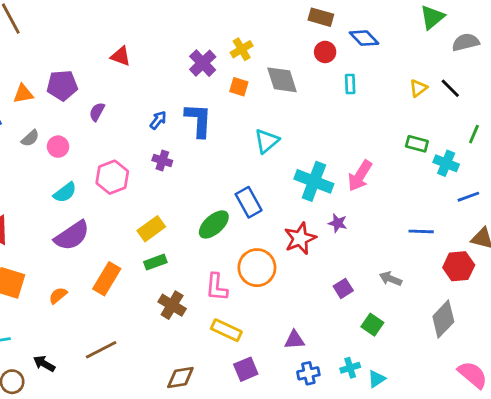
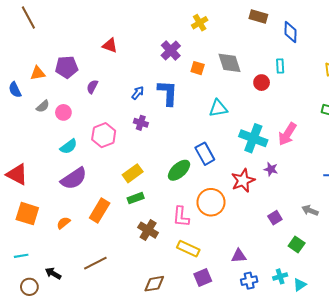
blue diamond: (364, 38) -> (290, 32), turned 45
yellow cross: (242, 49) -> (200, 23), moved
red circle: (325, 52) -> (262, 83), moved
cyan triangle: (267, 141) -> (218, 108), turned 30

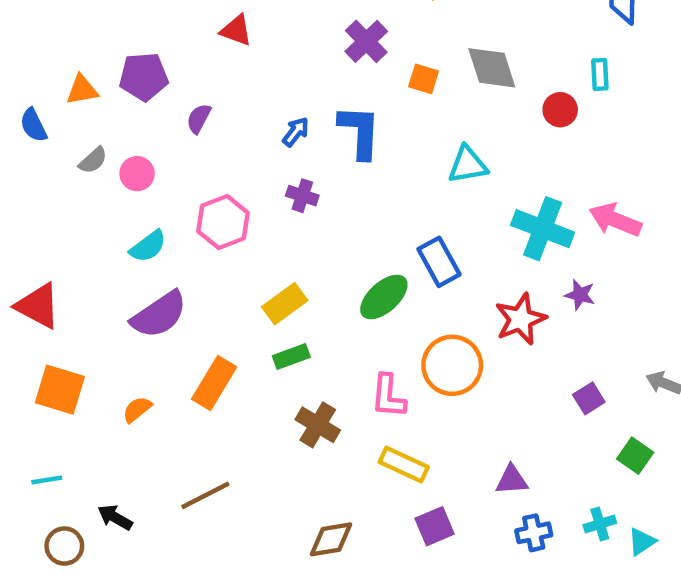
pink arrow: (287, 134) -> (615, 220), turned 80

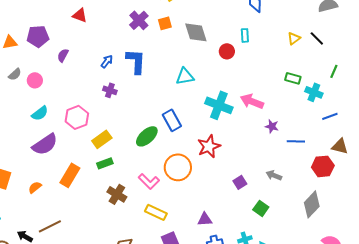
orange square: (424, 79) -> (165, 23), moved, turned -32
pink hexagon: (223, 222) -> (77, 117), moved
purple star: (580, 295) -> (272, 126), moved
pink L-shape: (388, 396) -> (149, 181), turned -50
brown line: (205, 495) -> (50, 226), moved

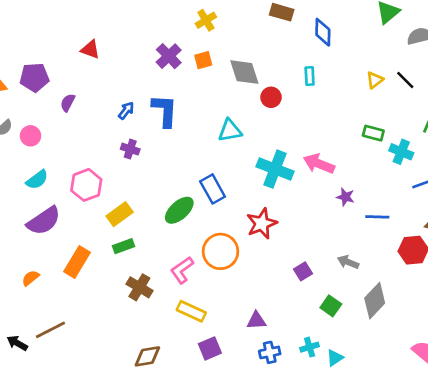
red circle: (227, 51) -> (271, 97), moved
pink L-shape: (149, 181) -> (182, 270), turned 100
gray diamond: (312, 204) -> (375, 301), moved

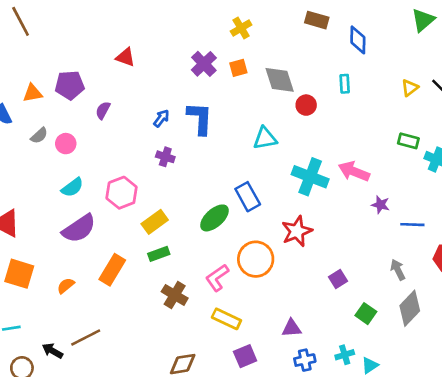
gray arrow: (348, 262) -> (398, 270), moved, turned 42

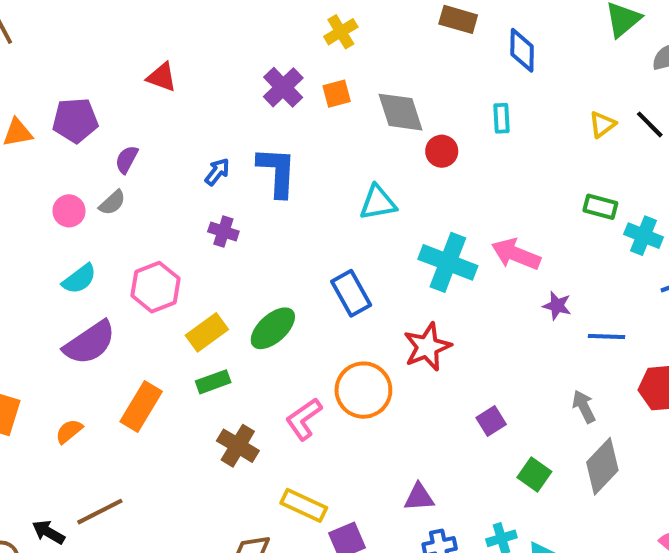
gray semicircle: (39, 136) -> (112, 203), moved
green ellipse: (214, 218) -> (273, 328), moved
yellow rectangle: (226, 319) -> (304, 505), moved

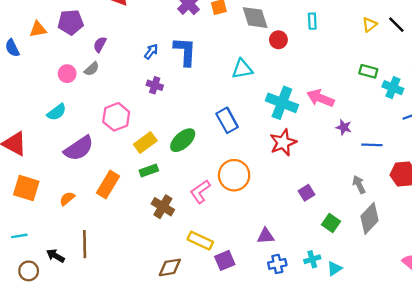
cyan semicircle: (79, 279) -> (57, 112), moved
red star: (427, 347) -> (283, 143), moved
brown line: (100, 512) -> (85, 244), turned -64

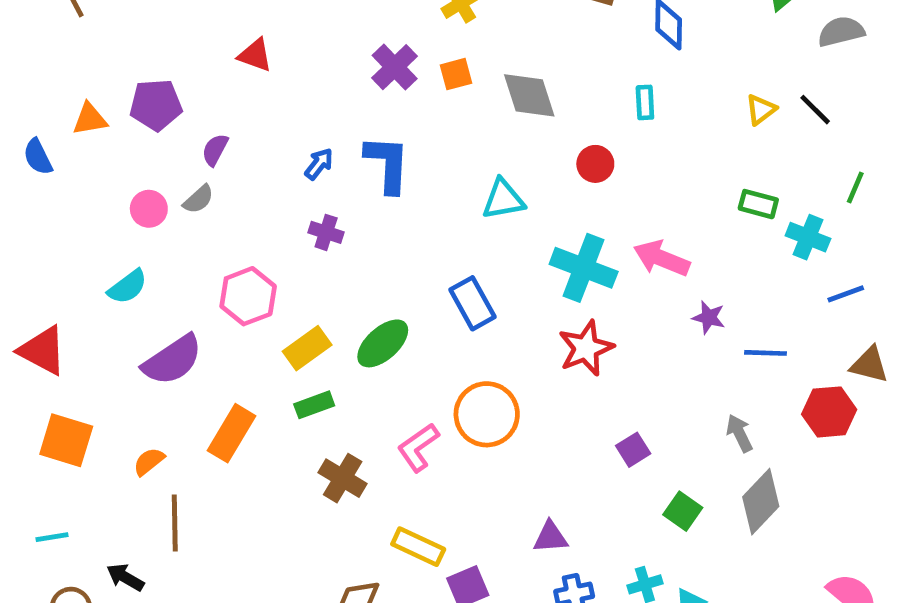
red circle: (278, 40) -> (595, 164), moved
brown line: (85, 244) -> (175, 523), moved

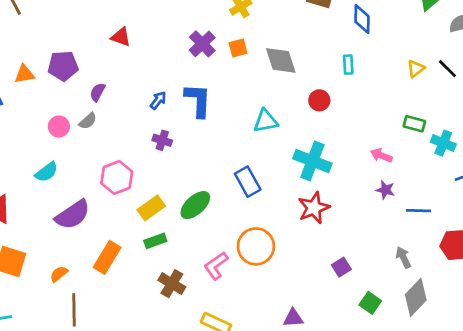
pink arrow: (661, 258) -> (381, 155), moved, size x0.7

